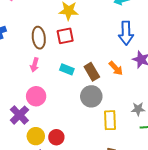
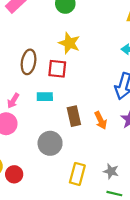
pink arrow: (35, 65) -> (13, 101), moved
cyan rectangle: (67, 69) -> (45, 97), moved, turned -40
gray circle: (91, 96) -> (50, 143), moved

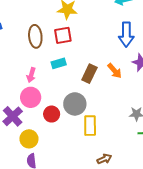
brown rectangle: (74, 116) -> (89, 74), turned 54
red circle: (14, 174) -> (52, 114), moved
yellow rectangle: (77, 174) -> (90, 126), moved

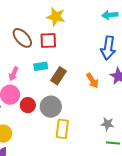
brown ellipse: (35, 36) -> (22, 38), turned -45
brown rectangle: (89, 74) -> (58, 76), moved
red circle: (52, 114) -> (28, 105), moved

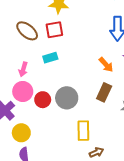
brown rectangle: (58, 76) -> (104, 92), moved
yellow rectangle: (62, 129) -> (83, 131), moved

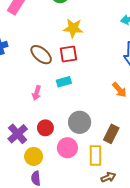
pink circle: (23, 92) -> (67, 148), moved
brown rectangle: (104, 92) -> (111, 134), moved
red circle: (43, 100) -> (45, 128), moved

